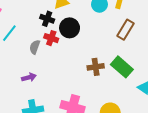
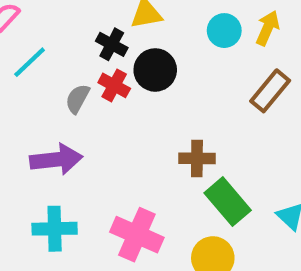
green rectangle: (122, 67) -> (228, 202), moved
purple arrow: (29, 77) -> (56, 159), size x1.6

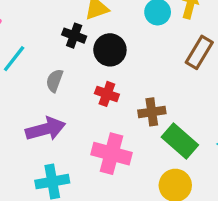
red cross: (114, 85) -> (107, 94), moved
pink cross: (137, 235) -> (111, 154), moved

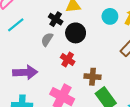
gray semicircle: (55, 81) -> (47, 39), moved

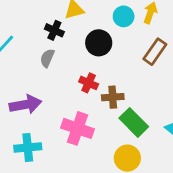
black circle: (76, 33) -> (99, 43), moved
red cross: (68, 59) -> (89, 83), moved

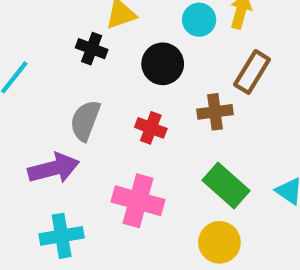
gray semicircle: (47, 58) -> (85, 121), moved, size x1.4
brown cross: (113, 97) -> (215, 112), moved

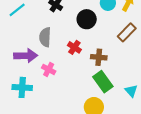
brown cross: (215, 112) -> (99, 57), moved
gray semicircle: (85, 121) -> (45, 37), turned -30
pink cross: (138, 201) -> (49, 69), moved, size x0.6

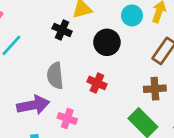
brown cross: (99, 57) -> (155, 89), moved

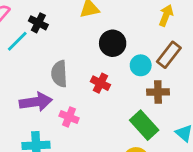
cyan circle: (132, 15) -> (141, 65), moved
black cross: (62, 30) -> (38, 23), moved

